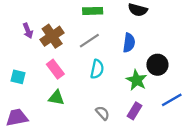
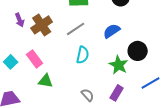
blue semicircle: (129, 43) -> (112, 31), turned -132
pink rectangle: (55, 69) -> (35, 59), moved
cyan square: (18, 77) -> (11, 62), turned 32

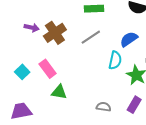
purple arrow: (20, 20) -> (32, 28), turned -56
cyan semicircle: (83, 55) -> (115, 60), moved
gray semicircle: (88, 95) -> (104, 107), turned -40

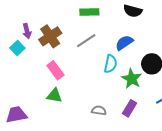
purple arrow: (32, 28) -> (27, 31), turned 64
pink rectangle: (48, 69) -> (55, 70), moved
cyan square: (22, 72) -> (17, 48), moved

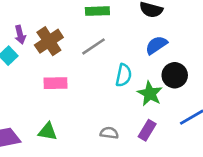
blue semicircle: (124, 43) -> (156, 45), moved
pink rectangle: (55, 70) -> (55, 83), turned -54
green triangle: (54, 96) -> (48, 132), moved

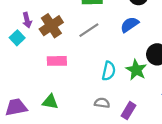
blue semicircle: (156, 45) -> (130, 25), moved
cyan semicircle: (124, 75) -> (109, 71), moved
purple rectangle: (147, 130) -> (129, 111), moved

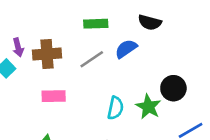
blue semicircle: (130, 25) -> (126, 49), moved
brown cross: (51, 26) -> (47, 54), turned 30

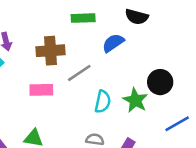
brown cross: (47, 54) -> (51, 51), moved
gray line: (92, 59) -> (79, 73), moved

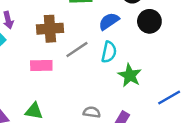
black circle: (160, 82) -> (149, 21), moved
cyan semicircle: (103, 102) -> (109, 52), moved

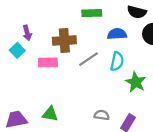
blue semicircle: (109, 21) -> (117, 34), turned 30
pink rectangle: (41, 66) -> (48, 62), moved

